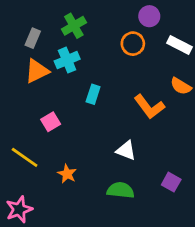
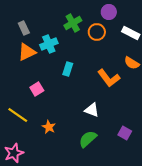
green cross: (74, 26) -> (73, 23), moved
gray rectangle: (33, 38) -> (24, 28), turned -48
green semicircle: (121, 190) -> (88, 139), turned -48

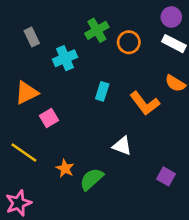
purple circle: (109, 12) -> (171, 17), moved
orange triangle: (27, 52) -> (26, 93), moved
cyan rectangle: (68, 69) -> (102, 91), moved
green semicircle: (88, 139) -> (92, 179), moved

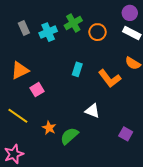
cyan cross: (65, 58) -> (48, 32), moved

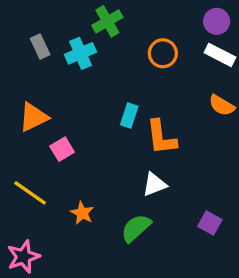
green cross: (73, 23) -> (107, 21), moved
orange L-shape: (110, 78) -> (161, 137), moved, turned 30
white triangle: (92, 111) -> (154, 184), turned -42
green semicircle: (69, 136) -> (136, 228), moved

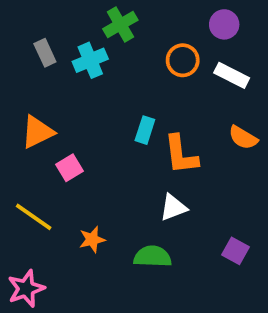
purple circle: (217, 21) -> (224, 24), moved
white rectangle: (220, 55) -> (232, 75), moved
orange semicircle: (222, 105) -> (243, 138), moved
orange star: (82, 213) -> (92, 240), turned 30
green semicircle: (136, 228) -> (152, 257), turned 44

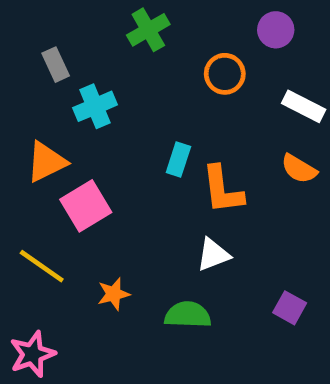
cyan cross: (90, 60) -> (95, 106), moved
white rectangle: (232, 75) -> (304, 106), moved
pink square: (69, 168) -> (86, 206), size x1.5

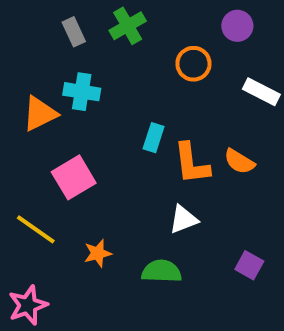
gray rectangle: (56, 65) -> (74, 32), moved
cyan cross: (95, 106) -> (82, 92), turned 32
orange triangle: (46, 162) -> (40, 114), moved
orange semicircle: (299, 169) -> (239, 162), moved

